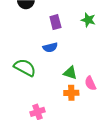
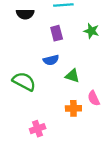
green triangle: (70, 73) -> (72, 76), moved

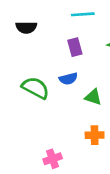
black semicircle: (25, 14) -> (26, 27), moved
green semicircle: (24, 81) -> (35, 88), moved

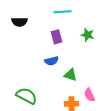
green semicircle: (35, 88) -> (26, 96), moved

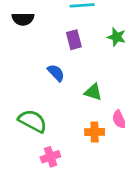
blue semicircle: (51, 61) -> (56, 73), moved, turned -120

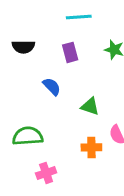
black semicircle: (23, 19) -> (23, 47), moved
green semicircle: (33, 121) -> (28, 136), turned -32

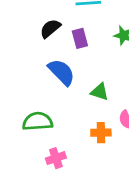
black semicircle: (23, 47) -> (50, 28), moved, turned 140
blue semicircle: (52, 86) -> (62, 72), size x1.5

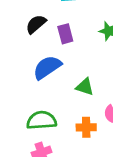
blue semicircle: (62, 72) -> (47, 67), turned -80
green semicircle: (38, 121) -> (42, 120), moved

